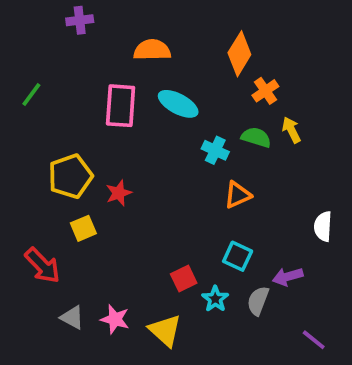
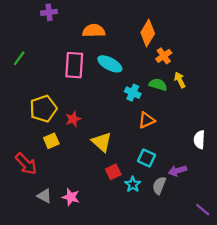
yellow triangle: (165, 330) -> (102, 142), moved
purple line: (314, 340) -> (203, 210), moved

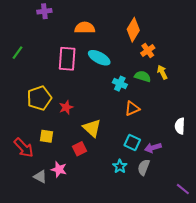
yellow square: (51, 141) -> (46, 136), moved, turned 32
purple arrow: (177, 171) -> (153, 148), moved
red square: (113, 172) -> (80, 149), moved
pink star: (71, 197) -> (59, 169), moved

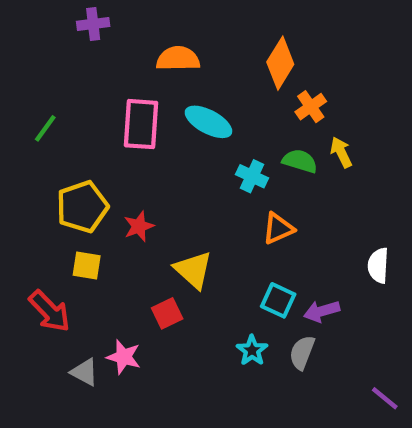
green line: (18, 53) -> (45, 128), moved
yellow square: (46, 136) -> (87, 265), moved

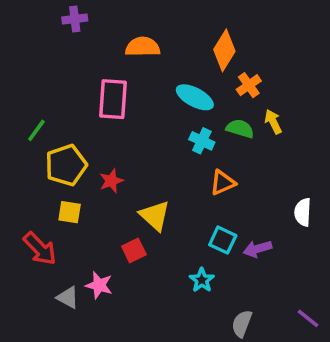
cyan ellipse: (208, 122) -> (195, 97), moved
green line: (45, 128) -> (36, 130), moved
gray semicircle: (302, 353) -> (242, 324), moved

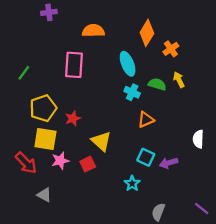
orange cross: (249, 85) -> (171, 49), moved
cyan ellipse: (195, 97) -> (128, 64), turned 40
green line: (36, 130) -> (24, 73), moved
yellow square: (70, 212) -> (45, 139), size x1.5
pink star: (99, 285) -> (60, 161), moved, turned -30

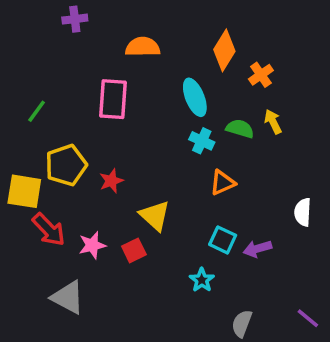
yellow square: (45, 139) -> (24, 191), moved
red arrow: (26, 163) -> (49, 230), moved
gray triangle: (44, 195) -> (68, 297), size x1.5

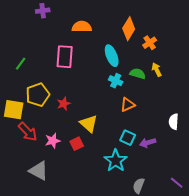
cyan star: (202, 280) -> (116, 161), size x1.6

